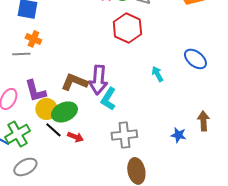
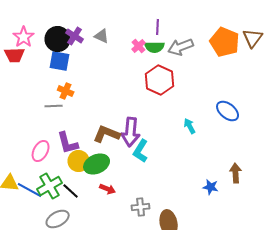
black line: (53, 130) -> (71, 191), moved
gray cross: (124, 135) -> (141, 207), moved, size x0.7

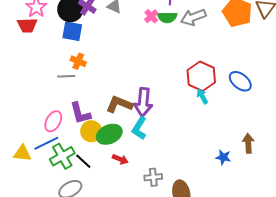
red hexagon: (160, 80) -> (201, 76), moved
cyan L-shape: (141, 151) -> (139, 128), moved
blue line: (30, 190) -> (46, 143), moved, turned -55

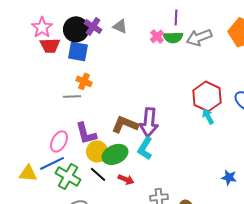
red trapezoid: (27, 25) -> (50, 45), moved
green cross: (62, 156) -> (68, 176), turned -30
black line: (83, 161) -> (98, 174), moved

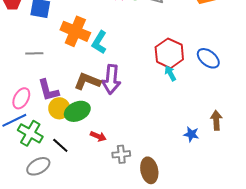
orange cross: (84, 81) -> (75, 31), moved, size x1.8
cyan L-shape: (145, 148) -> (99, 42), moved
black line: (98, 174) -> (60, 145), moved
red arrow: (126, 179) -> (98, 136), moved

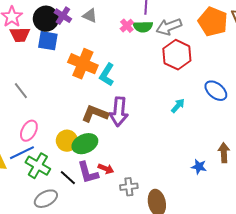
gray line: (34, 53) -> (21, 91), moved, turned 54
red hexagon: (169, 53) -> (177, 55), moved
cyan arrow: (170, 73) -> (178, 106), turned 70
purple L-shape: (48, 90) -> (88, 173), moved

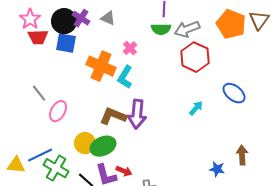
pink cross: (127, 26) -> (130, 48), moved
pink ellipse: (29, 131) -> (58, 111), moved

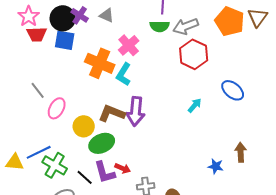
pink cross: (130, 48) -> (129, 45), size x1.5
yellow circle: (85, 143) -> (84, 126), moved

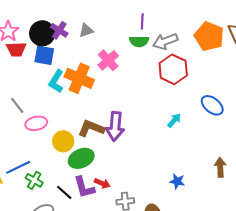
gray triangle: (107, 15) -> (86, 30), turned -42
cyan L-shape: (124, 74) -> (56, 81), moved
pink ellipse: (57, 108) -> (36, 123), turned 50
green cross: (55, 165) -> (34, 180), size x0.7
blue star: (216, 166) -> (177, 181), moved

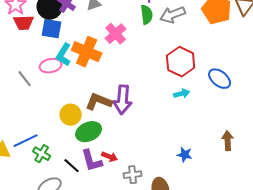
green semicircle: (139, 41) -> (147, 15), turned -96
red hexagon: (173, 69) -> (181, 62), moved
cyan arrow: (174, 120) -> (182, 94), turned 35
pink ellipse: (36, 123) -> (51, 66), moved

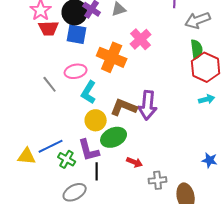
green semicircle: (147, 15) -> (197, 49), moved
cyan L-shape: (64, 55) -> (89, 92), moved
purple L-shape: (92, 161) -> (89, 150), moved
black line: (72, 166) -> (97, 171), turned 48

